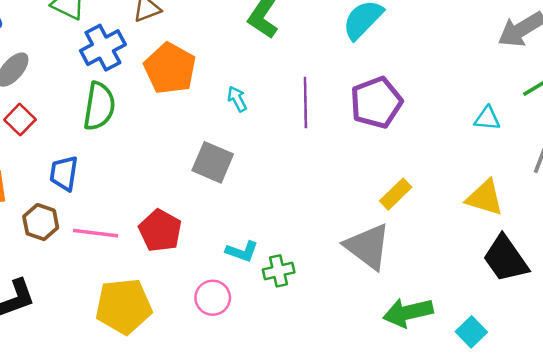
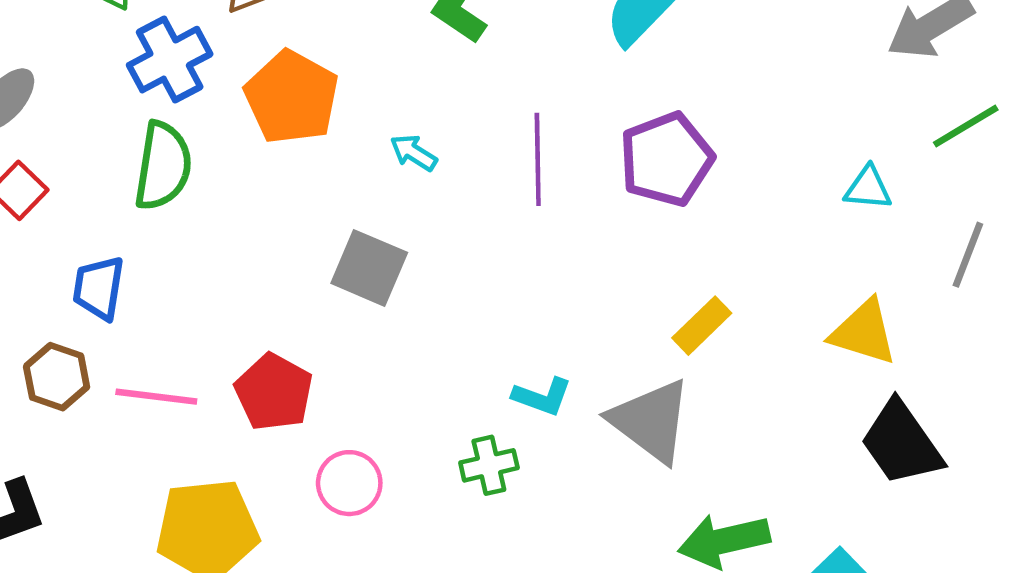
cyan arrow: (237, 99) -> (414, 153), turned -30
cyan L-shape: (242, 251) -> (542, 397), moved
pink circle: (213, 298) -> (349, 483), moved

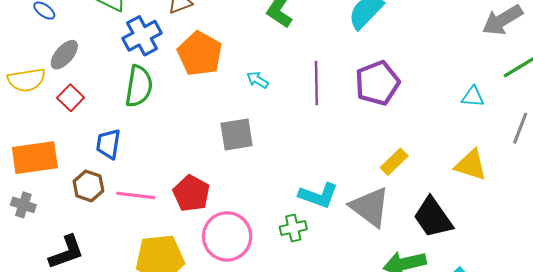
gray square: (369, 268) -> (237, 135), turned -32
cyan L-shape: (542, 397) -> (318, 195), size x1.4
black trapezoid: (901, 443) -> (433, 217), moved
pink circle: (349, 483) -> (227, 236), size x1.6

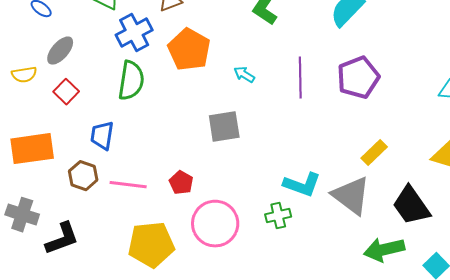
yellow semicircle: (26, 80) -> (24, 75), size x0.7
red pentagon: (191, 193) -> (181, 183), size x0.7
gray cross: (23, 205) -> (22, 215), moved, size x1.4

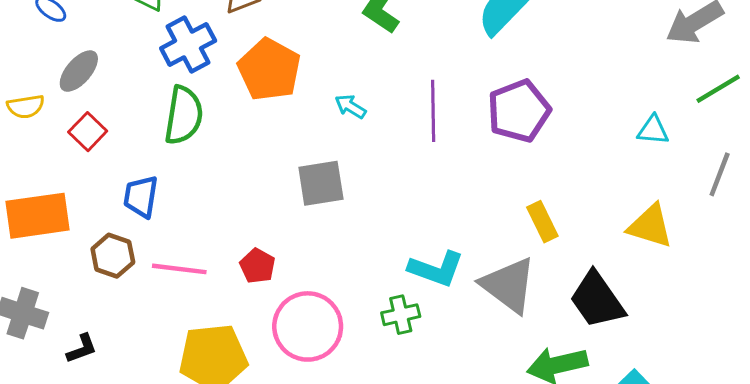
yellow rectangle: (374, 153) -> (542, 222), turned -72
black L-shape: (62, 239) -> (82, 349), size x0.6

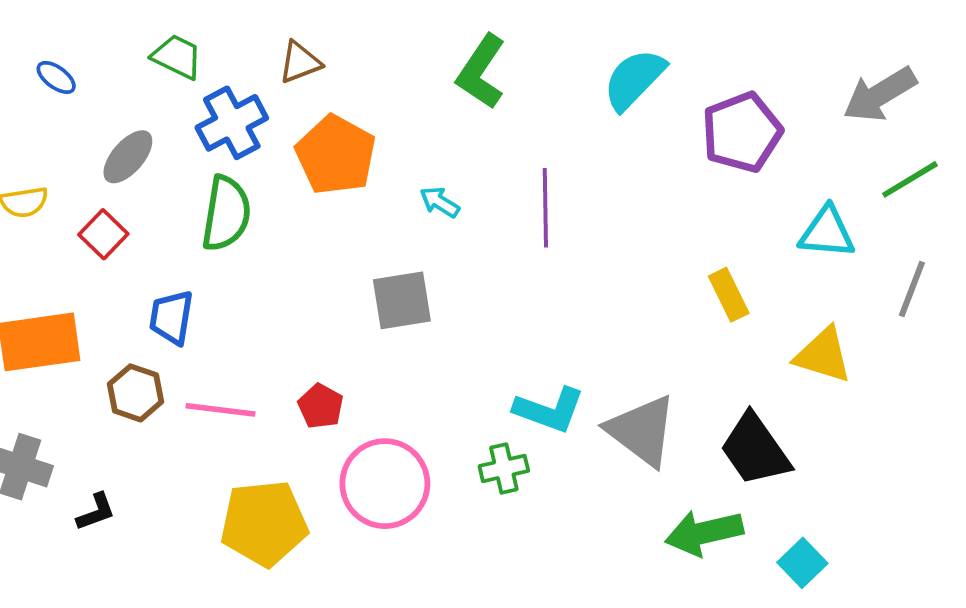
gray ellipse: (79, 71) -> (128, 157), moved
purple pentagon: (519, 111) -> (742, 132), moved
cyan triangle: (653, 130) -> (827, 232), size x1.4
yellow rectangle: (542, 222) -> (729, 295), moved

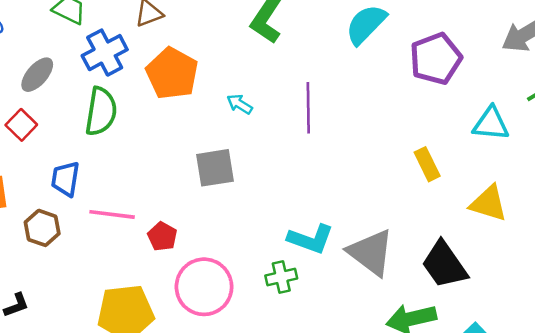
pink line: (221, 410) -> (112, 214), moved

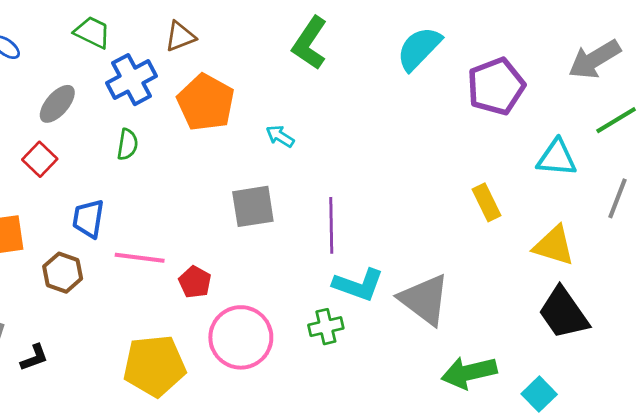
purple line: (308, 108) -> (331, 225), moved
green semicircle: (101, 111) -> (127, 144), size x0.6
black trapezoid: (444, 265) -> (563, 313), moved

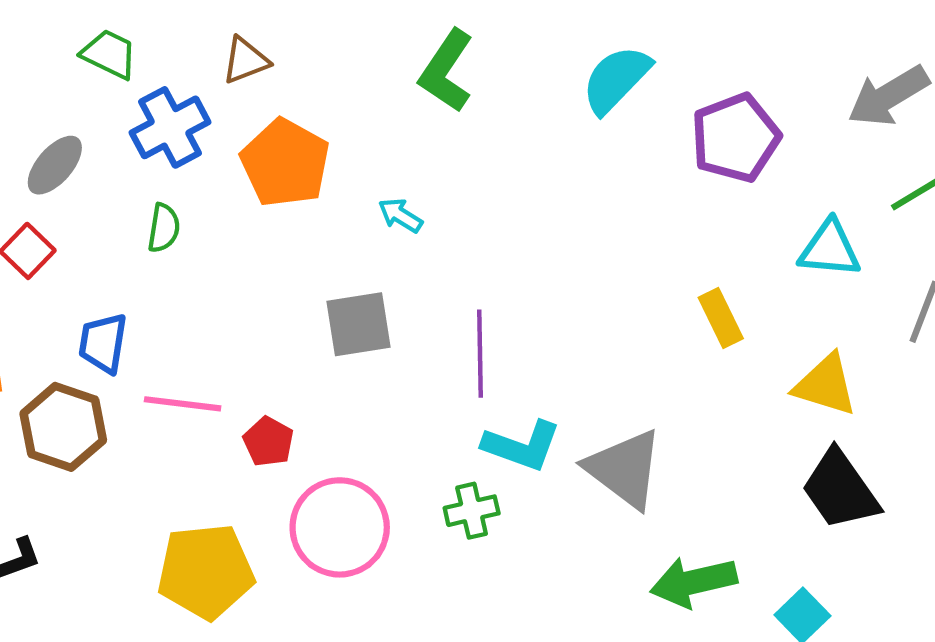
brown hexagon: (63, 273) -> (63, 427), size x1.4

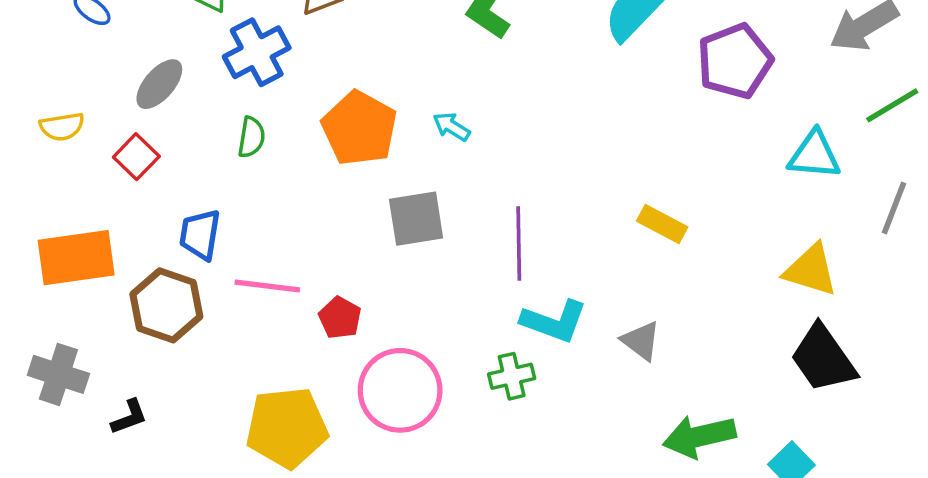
orange pentagon: (285, 163) -> (359, 128), moved
yellow rectangle: (721, 318) -> (662, 224), moved, turned -36
gray triangle: (624, 469) -> (641, 341), size x0.6

